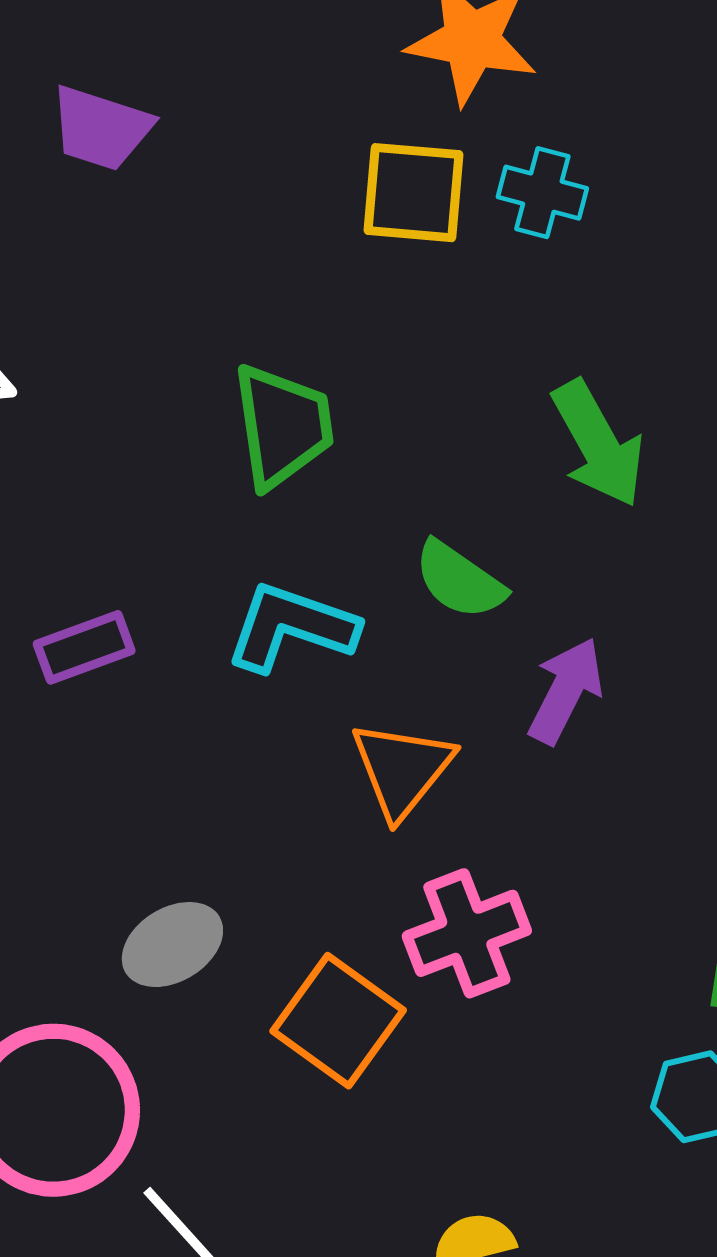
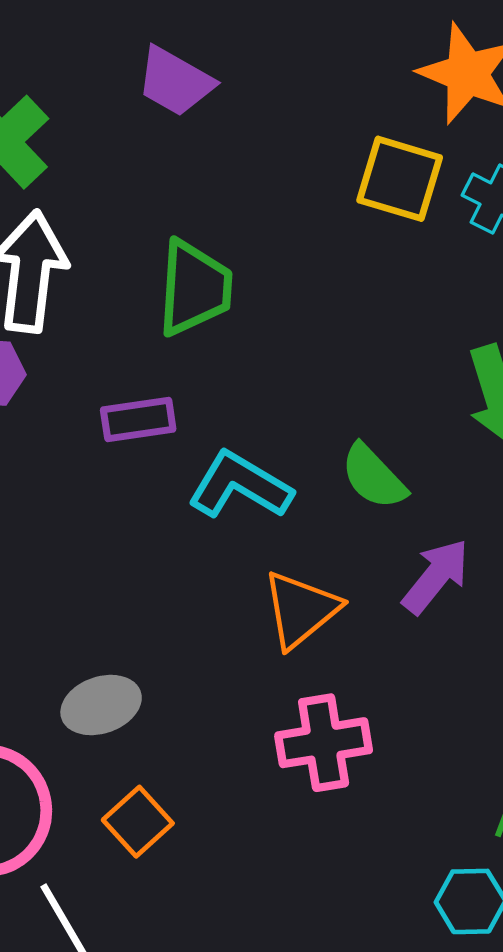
green trapezoid: (283, 426) -> (194, 288), moved
purple rectangle: (84, 647) -> (138, 419), moved
orange square: (338, 1021) -> (138, 822), moved, size x0.7

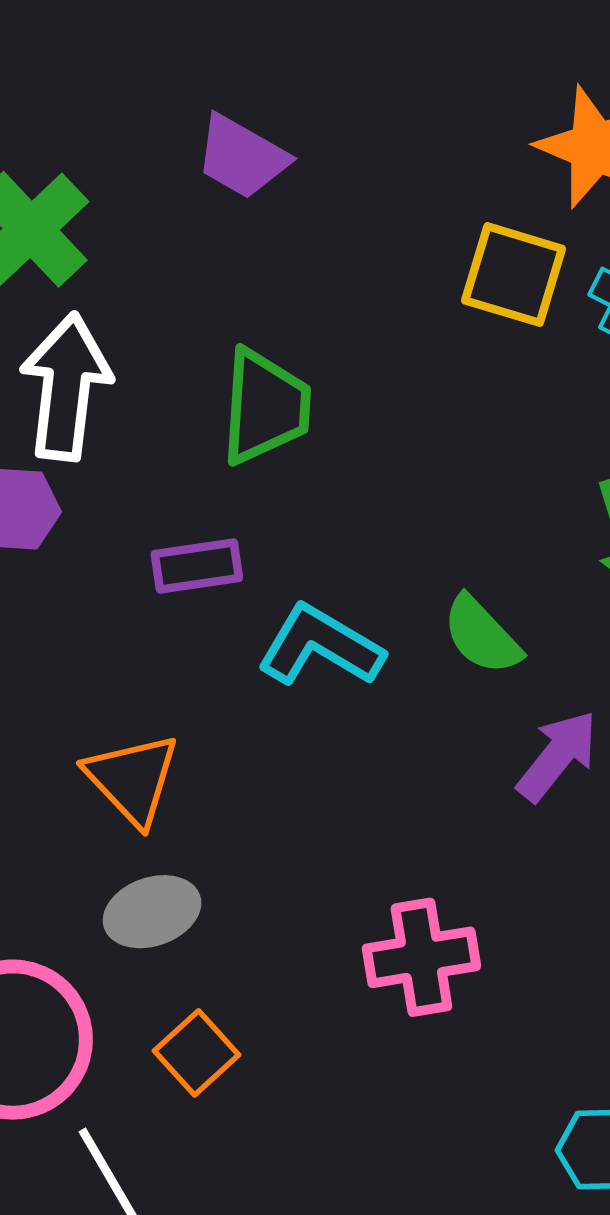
orange triangle: (301, 610) -> (132, 779), moved, turned -34

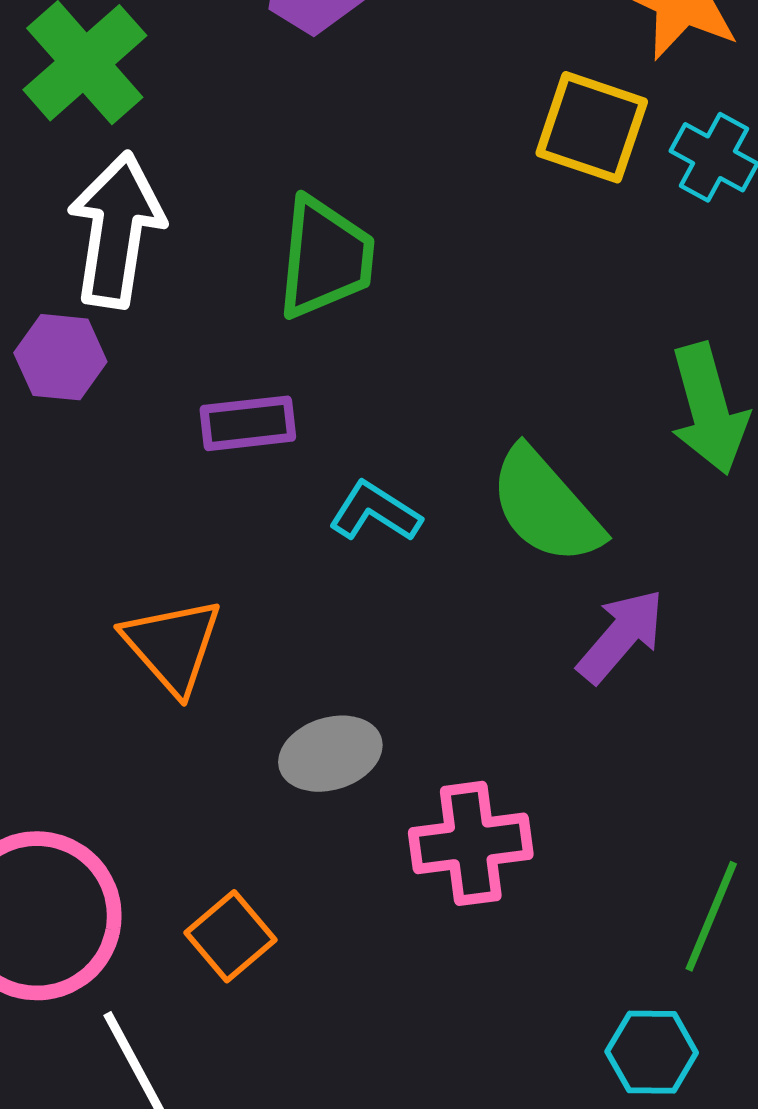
green semicircle: (482, 635) -> (546, 506), size x1.4
cyan L-shape: (320, 646) -> (375, 512), size x0.7
gray ellipse: (152, 912) -> (330, 754), moved

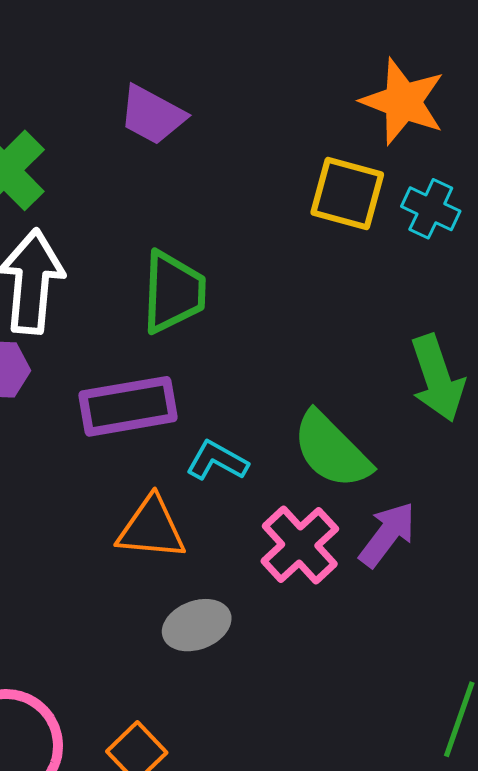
purple rectangle: (248, 423) -> (128, 406), size x1.5
orange triangle: (172, 646) -> (151, 528), moved, turned -40
pink cross: (471, 843) -> (300, 545), moved, turned -32

